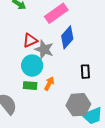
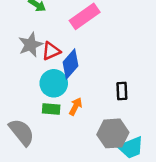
blue diamond: (67, 37) -> (70, 64), moved
gray star: (44, 49) -> (31, 45), moved, turned 30

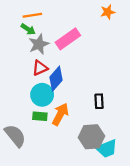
gray star: (31, 45) -> (39, 44), moved
orange arrow: (76, 106) -> (60, 114), size x1.5

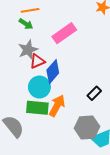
gray star: (39, 44) -> (28, 50), moved
black rectangle: (99, 101) -> (94, 93), turned 48
green rectangle: (40, 116) -> (37, 108), size x1.5

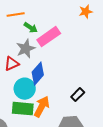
green arrow: (26, 24) -> (31, 28), moved
gray star: (28, 50) -> (26, 49), moved
red triangle: (37, 61) -> (12, 64), moved

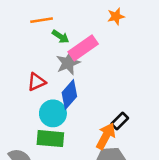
orange star: (86, 12) -> (116, 16), moved
gray star: (26, 49) -> (68, 63), moved
orange arrow: (42, 107) -> (106, 136), moved

